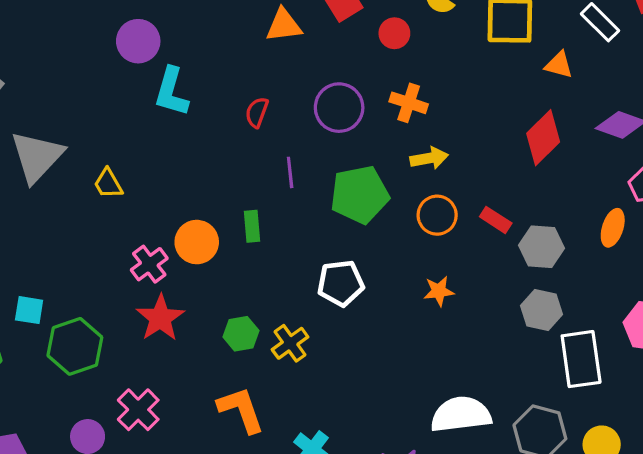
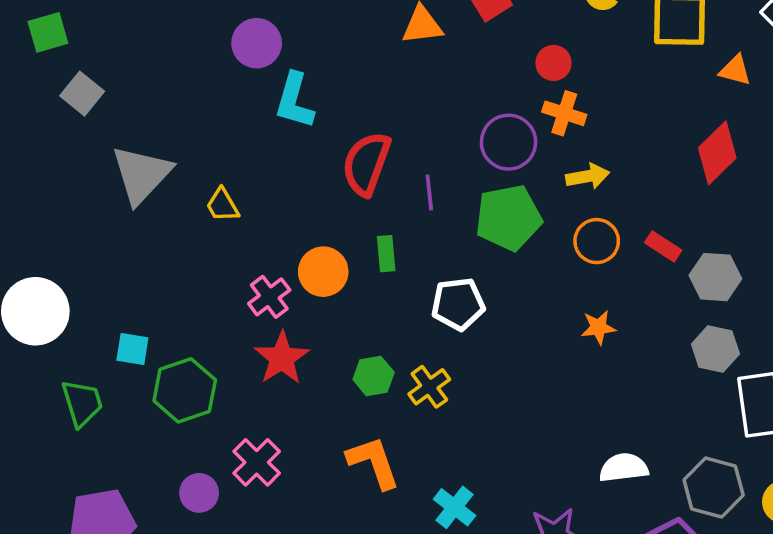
red circle: (394, 33) -> (553, 63), moved
purple circle: (339, 108) -> (508, 142), moved
red semicircle: (257, 112) -> (366, 164), moved, size x1.8
white pentagon: (341, 283) -> (458, 304), moved
white semicircle: (461, 414) -> (624, 468), size x0.7

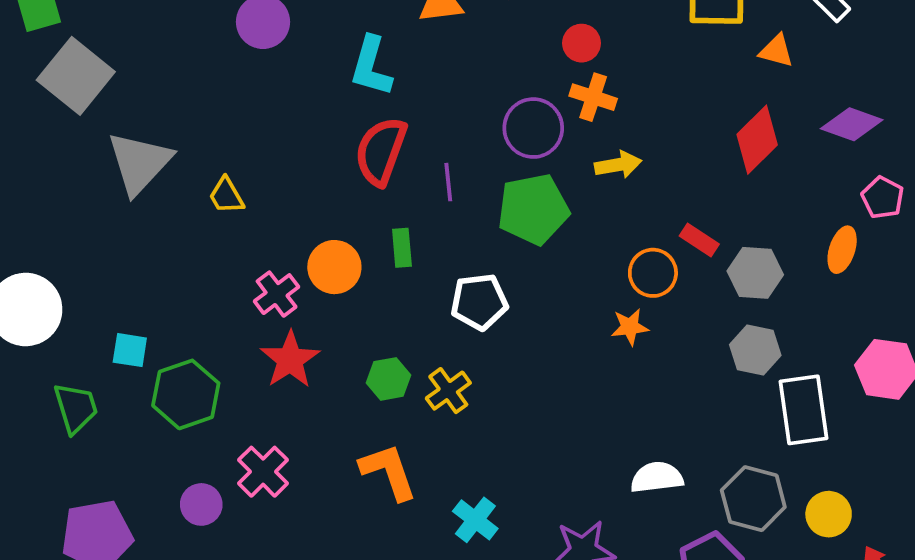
gray square: (82, 94) -> (76, 76), size x1.6
cyan L-shape: (294, 101) -> (371, 66), moved
orange circle: (597, 241) -> (653, 273), moved

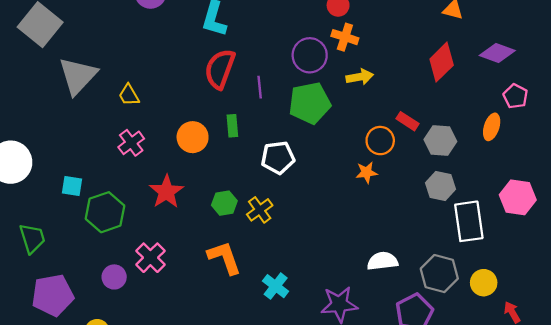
pink cross: (277, 294) -> (131, 143), moved
green trapezoid: (76, 408) -> (32, 238), moved

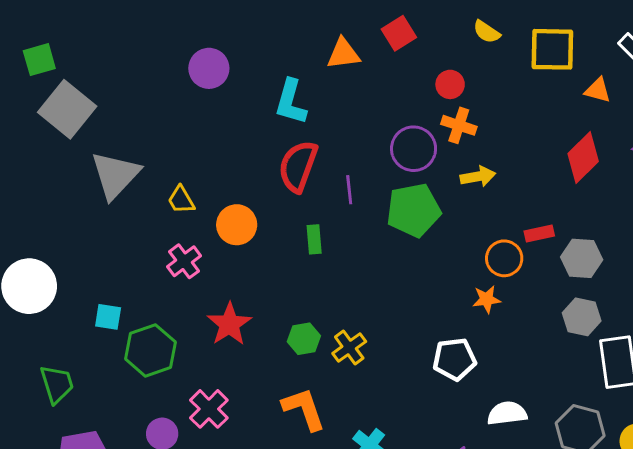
red rectangle: (407, 121) -> (539, 234), turned -45
orange circle: (193, 137) -> (237, 225), moved
white pentagon: (278, 158) -> (454, 359), moved

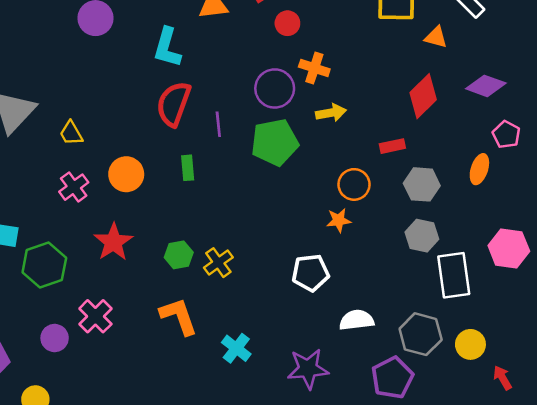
red circle: (450, 84) -> (287, 23), moved
orange circle: (237, 225) -> (126, 174), moved
red rectangle: (539, 234) -> (392, 146), moved

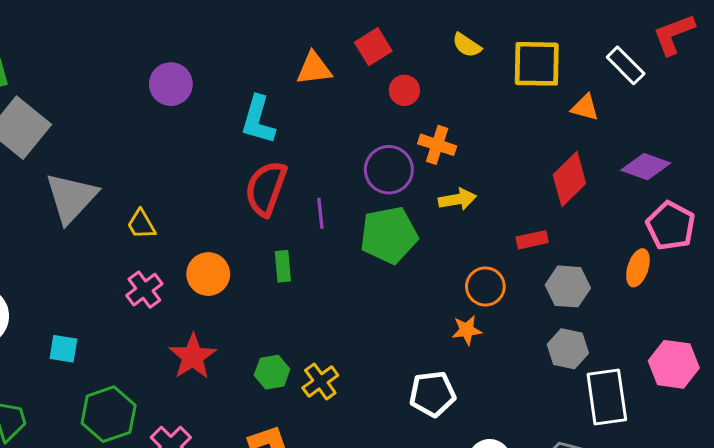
pink pentagon: (506, 135) -> (671, 226), size x1.4
green hexagon: (44, 265) -> (109, 414), moved

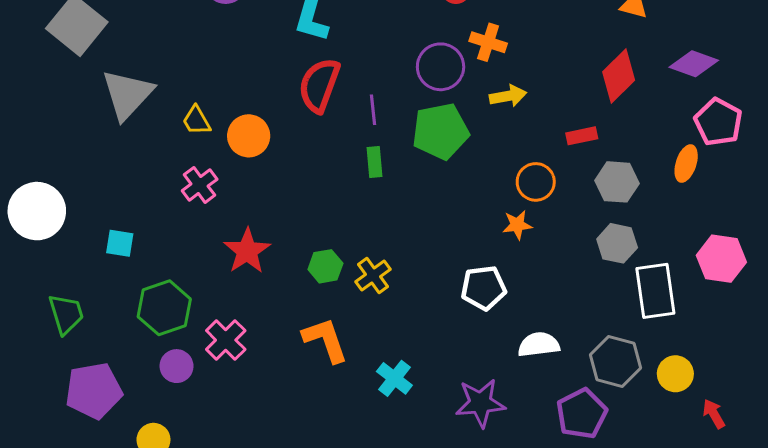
green rectangle: (283, 266) -> (375, 162), moved
orange circle: (208, 274) -> (249, 136), moved

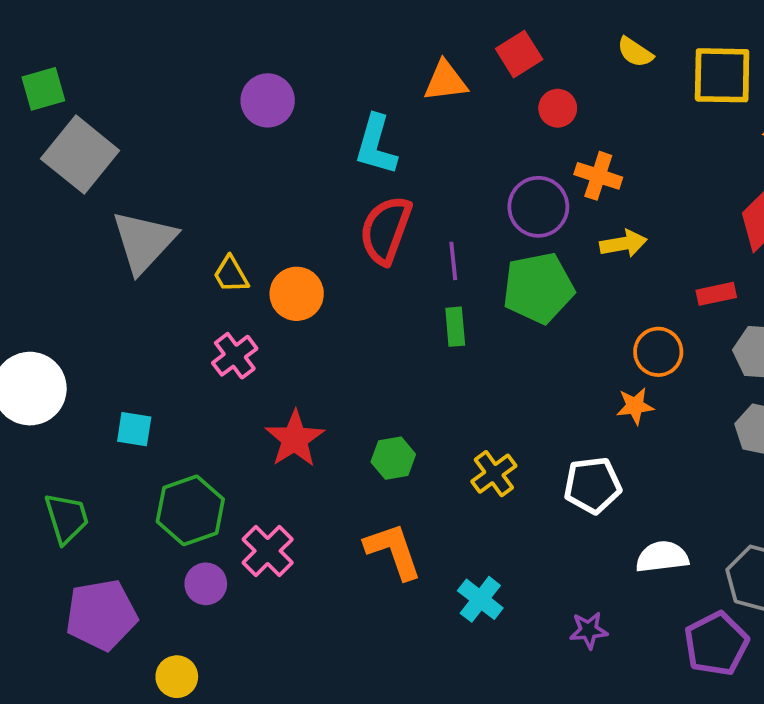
yellow cross: (373, 276) -> (494, 474), moved
purple star: (480, 403) -> (589, 630), size x0.6

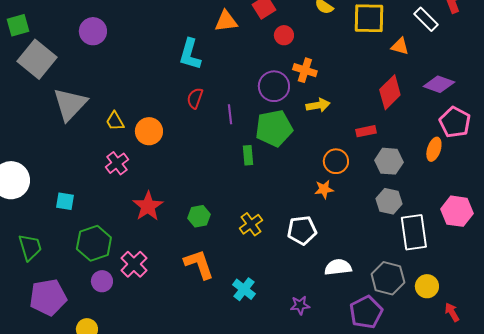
purple circle: (268, 100) -> (93, 31), moved
red semicircle: (386, 230) -> (195, 98), size x0.6
green rectangle: (455, 327) -> (248, 155), moved

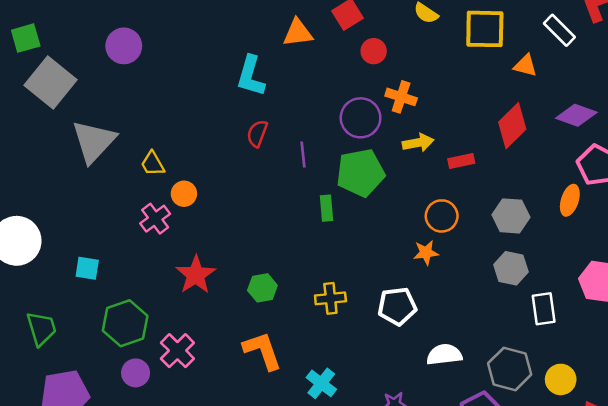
orange circle: (149, 131) -> (184, 194), moved, size x0.7
red rectangle: (366, 131) -> (461, 161), moved
yellow cross: (251, 224) -> (330, 298), turned 30
white rectangle: (414, 232) -> (544, 309), size x0.7

